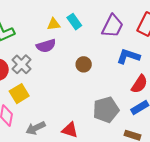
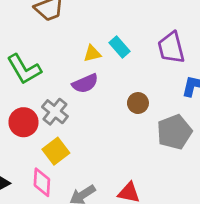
purple trapezoid: (113, 26) -> (171, 48), turned 145
gray pentagon: (106, 110) -> (174, 132), moved

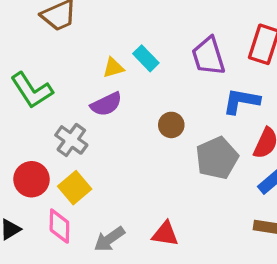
red circle: (24, 122) -> (32, 179), moved

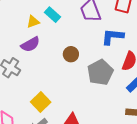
yellow square: (75, 188) -> (41, 102), moved

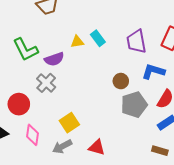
purple semicircle: (30, 44) -> (54, 59), moved
brown circle: (71, 54) -> (121, 81), moved

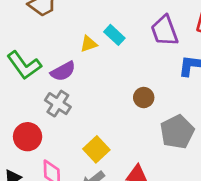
brown circle: (121, 81) -> (144, 98), moved
gray pentagon: (134, 105) -> (177, 132), moved

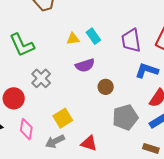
purple semicircle: (63, 71) -> (85, 65), moved

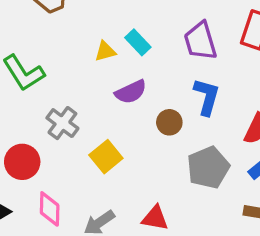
blue L-shape: (147, 70) -> (207, 97), moved, turned 95
yellow square: (63, 118) -> (106, 157), moved

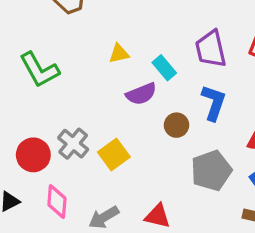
cyan rectangle: (138, 42) -> (164, 68), moved
gray cross: (62, 123) -> (73, 144), moved

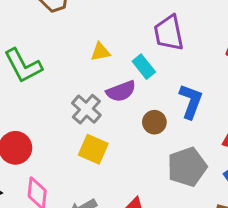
purple trapezoid: (211, 49) -> (169, 33), moved
gray cross: (73, 144) -> (86, 109), moved
yellow square: (114, 155) -> (93, 149), turned -32

